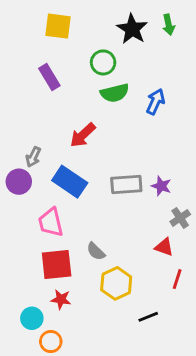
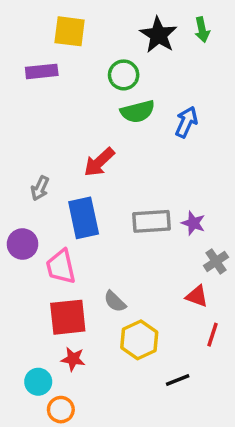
purple rectangle: (49, 77) -> (42, 71), moved, turned -65
purple circle: (19, 182) -> (23, 244), moved
blue rectangle: (70, 182) -> (84, 218), turned 44

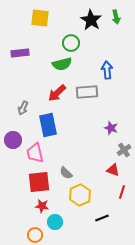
purple rectangle: (42, 71) -> (20, 53), moved
green semicircle: (138, 112) -> (62, 64), moved
blue arrow: (186, 122) -> (107, 70), turned -30
gray rectangle: (151, 221) -> (87, 92), moved
cyan circle: (38, 382) -> (55, 222), moved

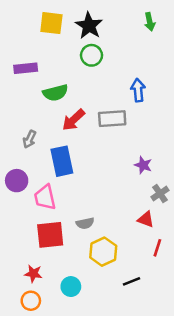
black star: (91, 20) -> (89, 26), moved
green semicircle: (62, 64) -> (55, 93), moved
gray semicircle: (66, 173) -> (85, 223), turned -56
red star: (42, 206) -> (33, 274), moved
orange circle: (35, 235) -> (31, 301), moved

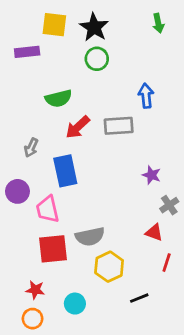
purple rectangle: (26, 68) -> (27, 52), moved
gray semicircle: (85, 223) -> (90, 237), size x1.5

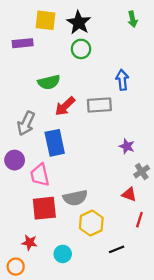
gray arrow: (31, 148) -> (26, 123), size x1.5
orange circle: (33, 319) -> (16, 267), moved

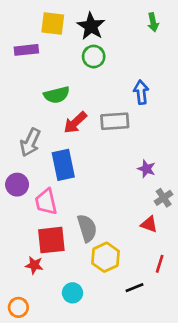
gray semicircle: (75, 198) -> (87, 228), turned -95
red line: (139, 220) -> (160, 264), moved
red star: (29, 243) -> (34, 265), moved

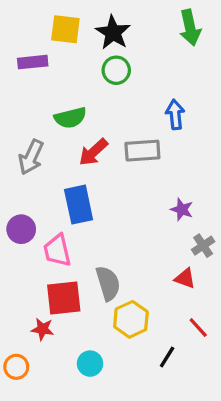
green arrow: (153, 22) -> (190, 28), size x1.5
gray arrow: (30, 142) -> (31, 157), moved
red line: (160, 264) -> (198, 327), turned -60
black line: (135, 288) -> (167, 357), turned -36
orange circle: (18, 307) -> (16, 367), moved

